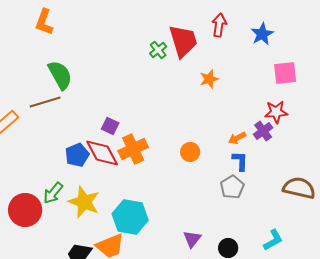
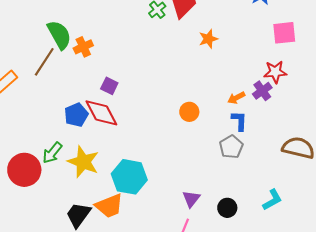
brown line: (45, 102) -> (44, 62), turned -40
orange cross: (133, 149) -> (83, 47), moved, size x0.7

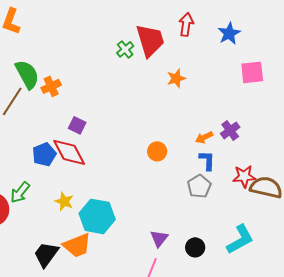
red star: (275, 72) -> (244, 176), moved
yellow star: (83, 162) -> (64, 201), moved, size x0.6
cyan L-shape: (272, 200) -> (240, 239), size x1.4

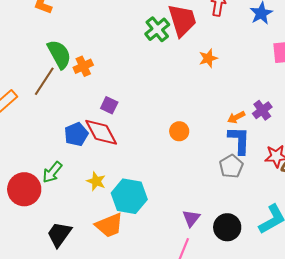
green cross: (125, 49) -> (157, 29), size x1.4
orange circle: (157, 151) -> (179, 131), moved
blue L-shape: (207, 160) -> (239, 140), size x1.4
black circle: (195, 247) -> (227, 227), size x1.4
black trapezoid: (46, 254) -> (59, 234), moved

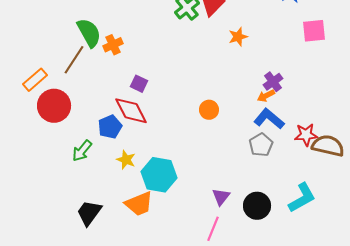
purple cross: (262, 110) -> (273, 82), moved
blue pentagon: (76, 134) -> (110, 127), moved
blue L-shape: (239, 140) -> (269, 119), turned -52
red circle: (24, 189) -> (54, 106), moved

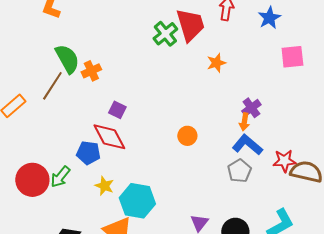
orange arrow: (266, 96) -> (244, 122), turned -54
red circle: (54, 106) -> (32, 180), moved
blue pentagon: (110, 127) -> (88, 153), turned 30

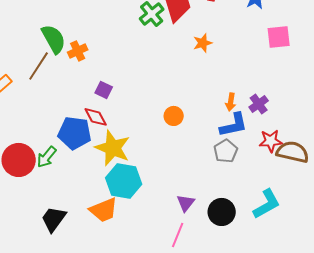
purple cross: (251, 108) -> (259, 104), moved
red diamond: (109, 137) -> (96, 117), size x0.7
blue L-shape: (247, 145) -> (234, 125), turned 128
blue pentagon: (88, 153) -> (75, 133), size x1.4
yellow star: (104, 186) -> (113, 148), moved, size x1.8

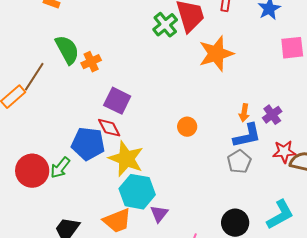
orange star: (203, 43) -> (216, 54), size x1.8
brown line: (39, 66) -> (34, 77), moved
purple square: (104, 90) -> (117, 101), size x1.5
purple triangle: (186, 203) -> (159, 214), moved

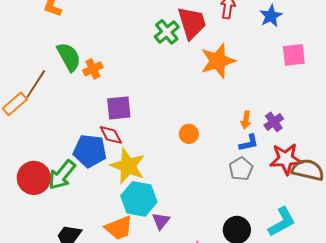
purple square: (117, 101) -> (119, 108), turned -32
blue L-shape: (247, 136) -> (249, 143), size x0.7
red star: (284, 152) -> (286, 159), size x1.4
green arrow: (60, 168) -> (62, 175), size x1.4

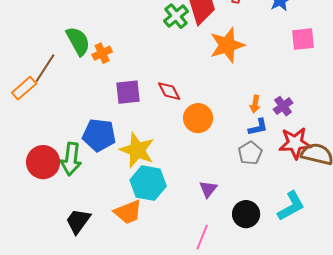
orange circle: (189, 134) -> (198, 118), size x1.5
red diamond: (111, 135) -> (169, 91), moved
green arrow: (62, 175) -> (71, 159), turned -32
purple triangle: (161, 221) -> (208, 189), moved

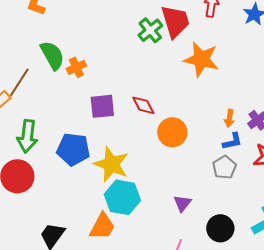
orange star: (227, 45) -> (201, 59), turned 30
green arrow: (71, 159) -> (27, 136), moved
orange trapezoid: (128, 212) -> (102, 226), turned -40

